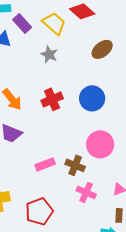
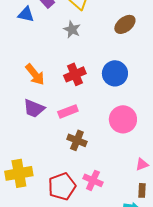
pink rectangle: (45, 164) -> (68, 111), moved
brown cross: (75, 165) -> (77, 140), moved
pink cross: (86, 192) -> (93, 180), moved

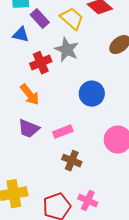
gray star: (72, 29) -> (67, 50), size x1.4
blue circle: (115, 73) -> (92, 94), moved
red cross: (75, 74) -> (41, 63), moved

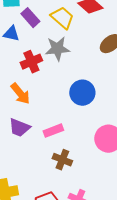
gray star: (67, 50) -> (57, 49), turned -30

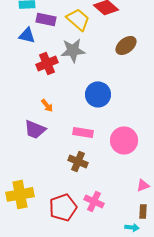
purple rectangle: (30, 18) -> (46, 19), turned -36
orange arrow: (20, 94) -> (47, 105), moved, size x0.6
pink rectangle: (53, 131) -> (83, 132), moved, turned 30

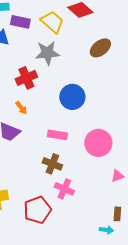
red cross: (47, 63) -> (26, 78), moved
pink triangle: (143, 185) -> (117, 176), moved
pink cross: (94, 201) -> (64, 189), moved

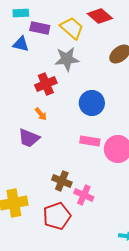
pink rectangle: (57, 135) -> (90, 141), moved
brown cross: (52, 164) -> (62, 181), moved

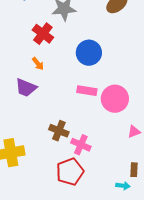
red cross: (46, 84) -> (43, 34), turned -30
red pentagon: (57, 216) -> (70, 172), moved

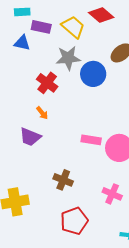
blue circle: (89, 53) -> (93, 74), moved
pink cross: (81, 145) -> (112, 194), moved

